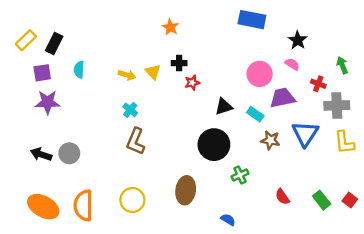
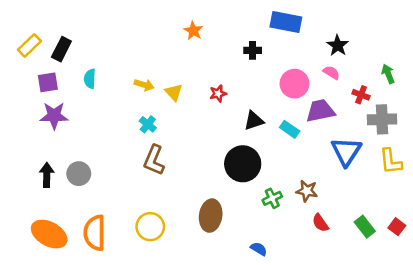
black cross: (179, 63) -> (253, 50), moved
yellow triangle: (153, 72) -> (174, 92), moved
brown star: (270, 140) -> (307, 191), moved
black arrow: (41, 154) -> (47, 175), turned 72

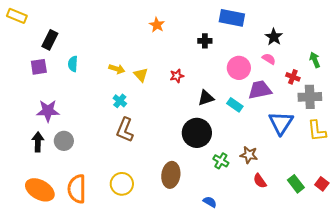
yellow rectangle: (29, 45) -> (17, 16), moved, turned 66
purple star: (54, 116) -> (48, 111), moved
green cross: (272, 198) -> (221, 161), turned -35

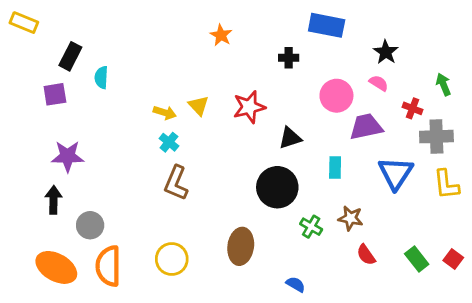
cyan semicircle: (73, 64) -> (101, 77), moved
yellow arrow: (117, 69) -> (165, 113), moved
red star: (177, 76) -> (249, 107), size x1.6
cyan rectangle: (235, 105) -> (335, 168), moved, turned 56
gray circle: (64, 141) -> (90, 225), moved

